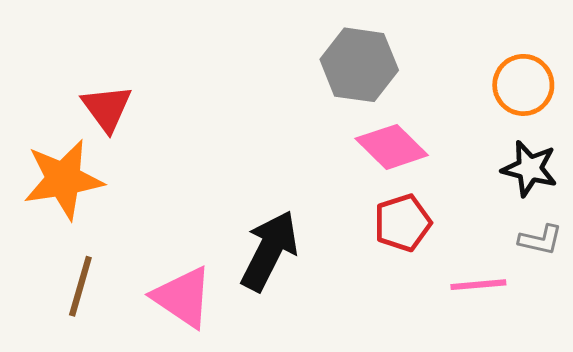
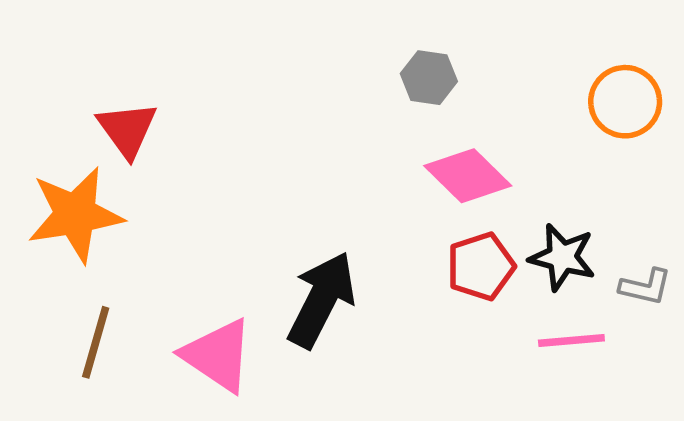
gray hexagon: (359, 65) -> (429, 78), size x0.6
black star: (530, 169) -> (562, 257), moved

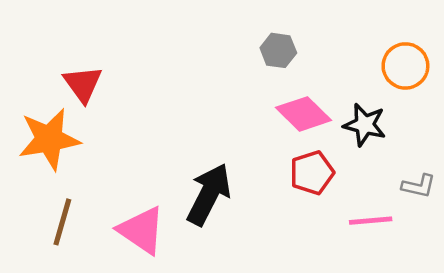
black star: (562, 257) -> (365, 125), moved

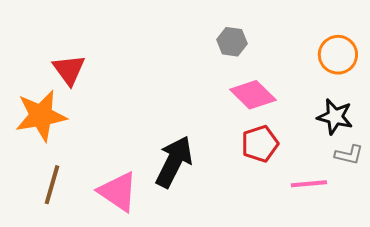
black star: (365, 125) -> (335, 117), moved

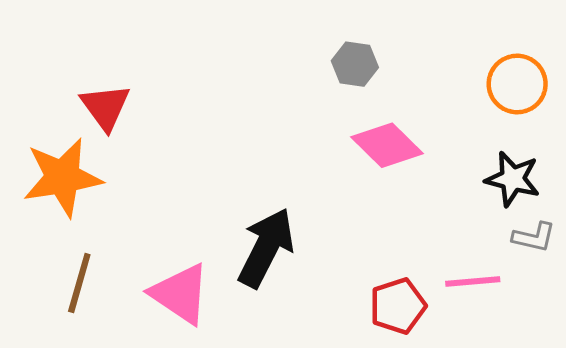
red pentagon: (260, 144) -> (398, 306), moved

